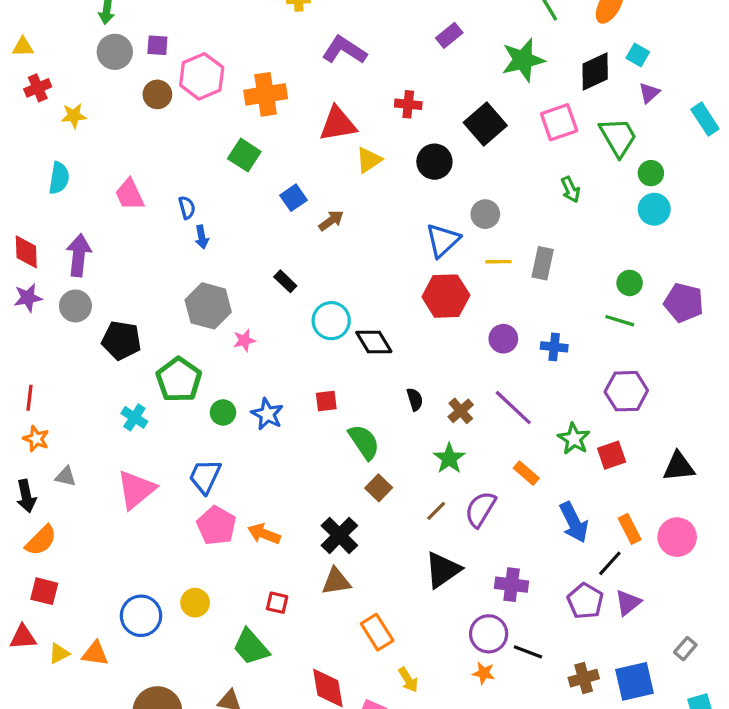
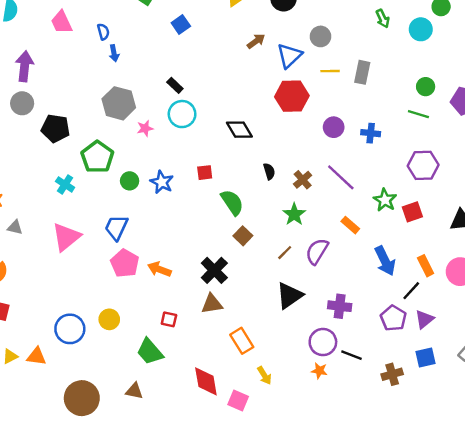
cyan circle: (654, 209) -> (421, 29), moved
brown arrow: (331, 221) -> (256, 41), moved
cyan circle: (331, 321) -> (182, 114), moved
blue square: (634, 681) -> (426, 358), moved, size x0.7

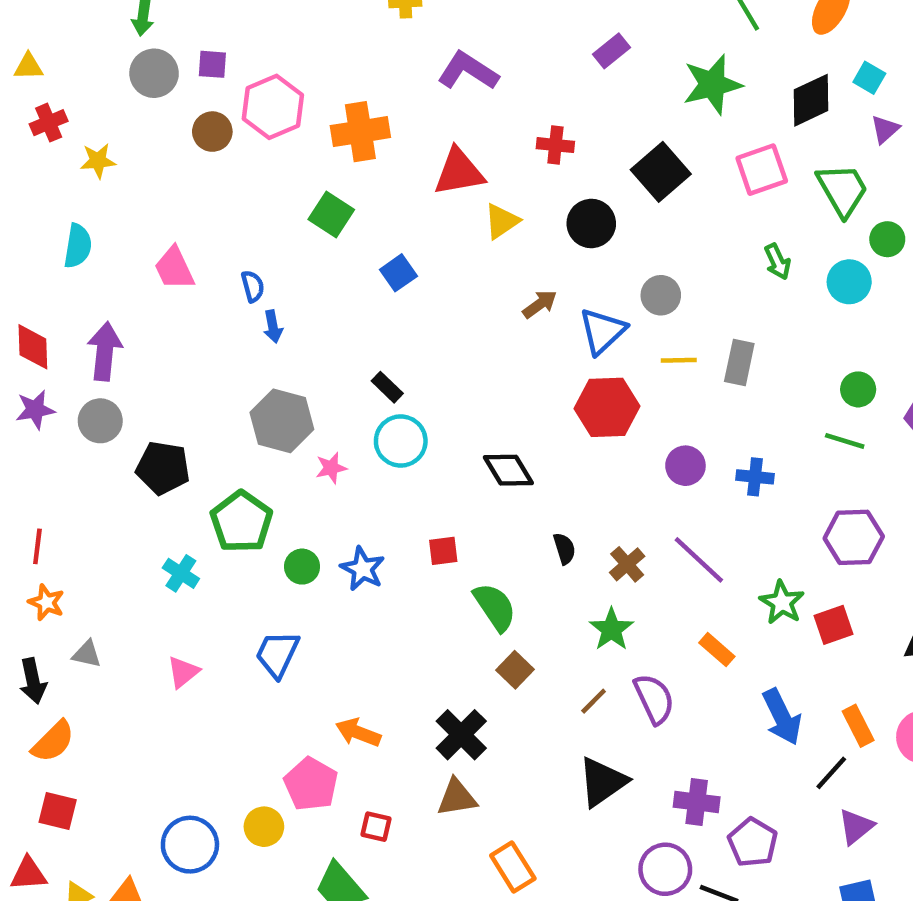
pink triangle: (66, 237) -> (183, 672), size x0.6
purple semicircle: (317, 251) -> (654, 699), turned 124
pink pentagon: (125, 263) -> (311, 784), moved
purple pentagon: (393, 318) -> (753, 842), moved

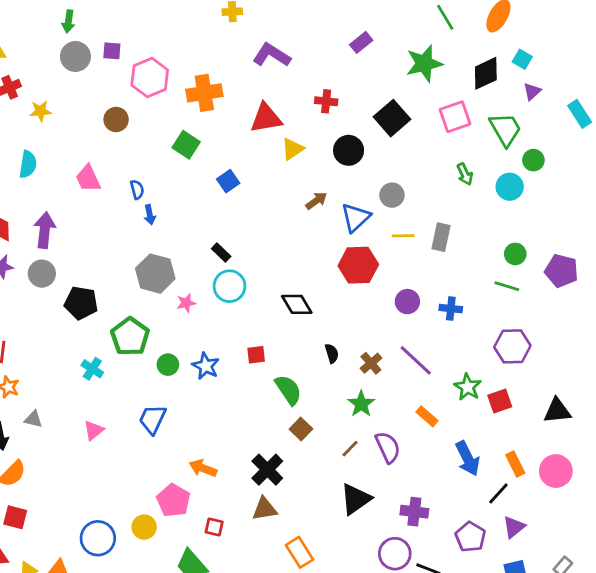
brown circle: (212, 132) -> (116, 120), moved
purple pentagon: (753, 842) -> (470, 537), moved

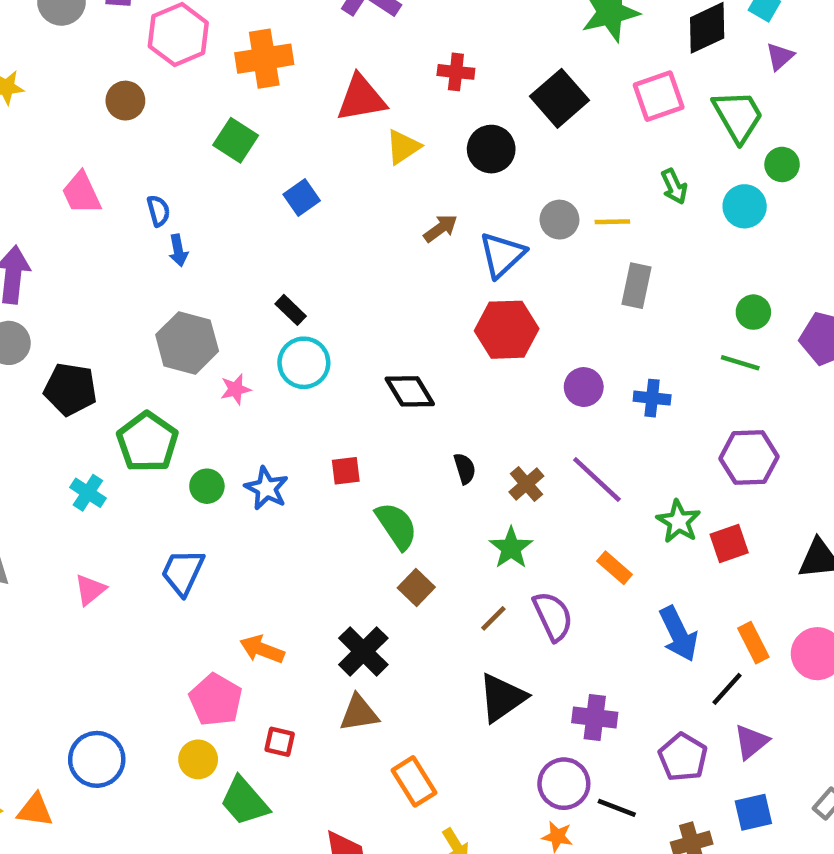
yellow line: (403, 236) -> (612, 222), moved
yellow circle: (144, 527) -> (198, 759), moved

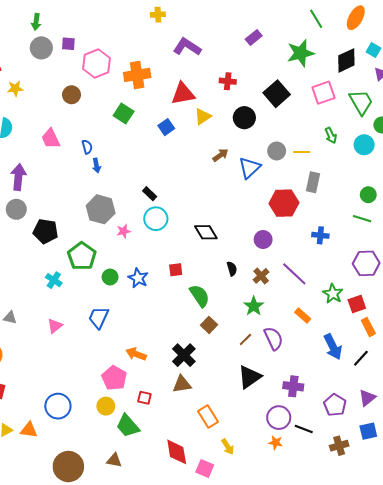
blue square: (302, 198) -> (166, 127), moved
red hexagon: (507, 330) -> (284, 203), moved
purple circle: (584, 387) -> (263, 240), moved
orange rectangle: (753, 643) -> (368, 327), moved
black line: (727, 689) -> (361, 358), moved

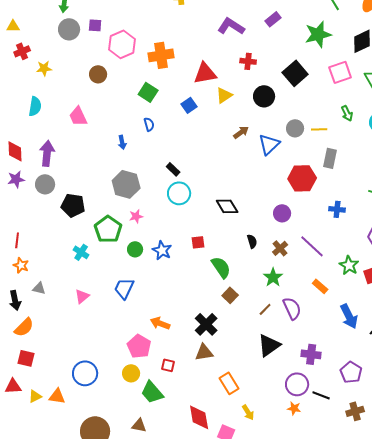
purple L-shape: (187, 47) -> (231, 26), moved
blue semicircle: (87, 147) -> (149, 124), moved
pink star: (124, 231) -> (136, 216), moved

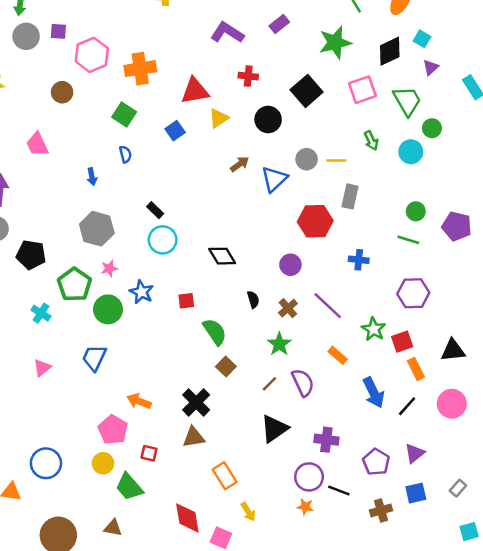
green circle: (135, 249) -> (108, 309), size x1.5
blue star: (162, 250) -> (142, 292), moved

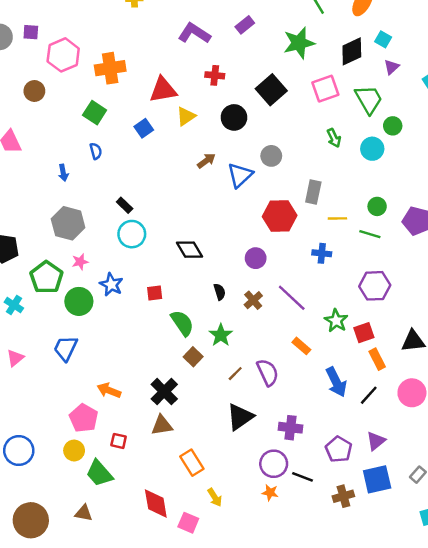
yellow line: (336, 160) -> (337, 218), moved
green star: (279, 344) -> (221, 335), moved
blue square: (416, 493) -> (377, 479), size x1.4

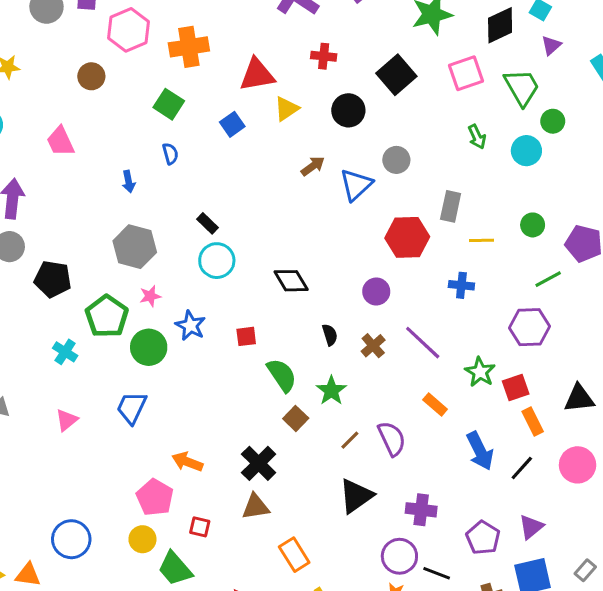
green line: (370, 234) -> (548, 279), moved, turned -45

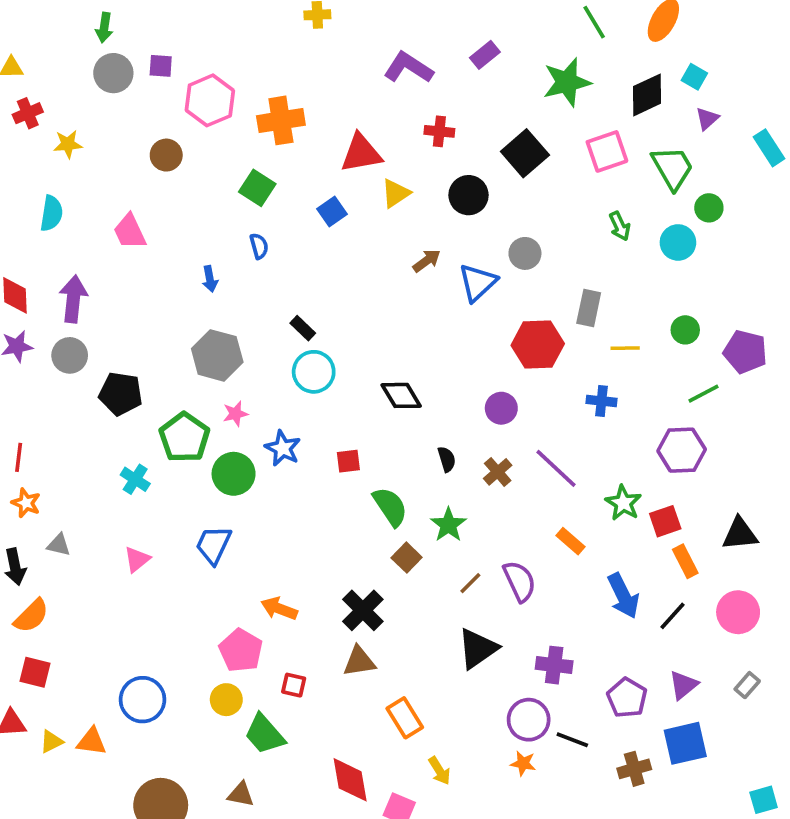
gray rectangle: (585, 570) -> (747, 685), moved

